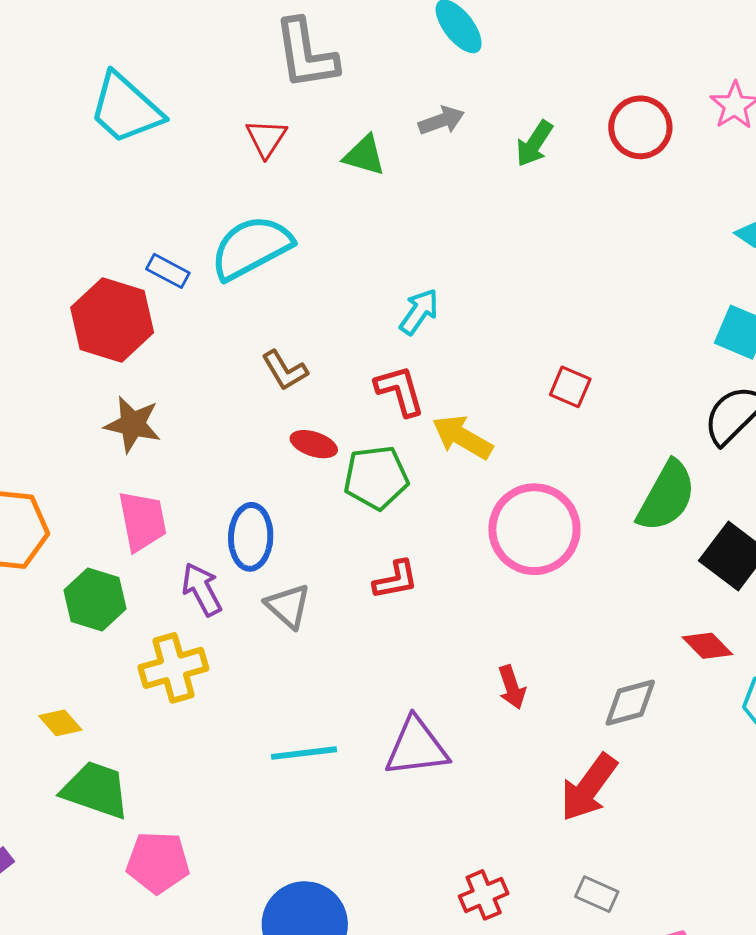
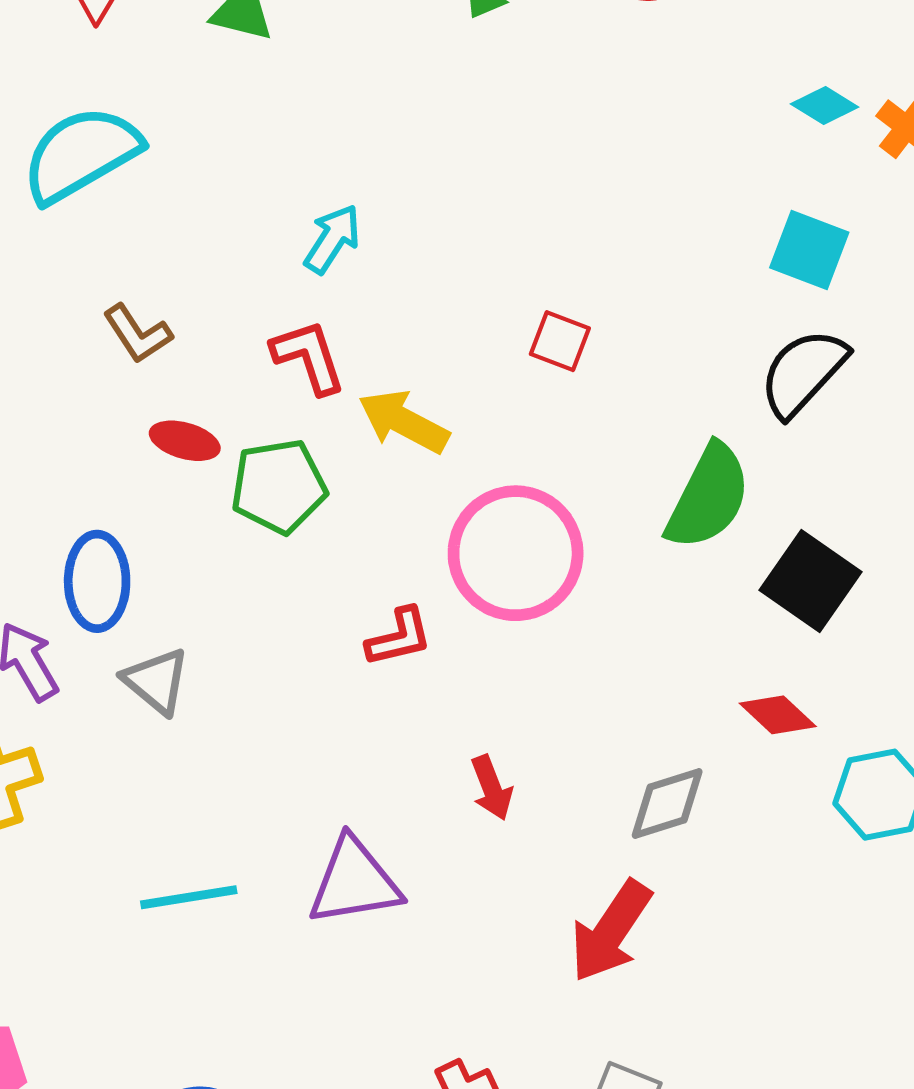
red L-shape: (396, 580) -> (399, 637), moved

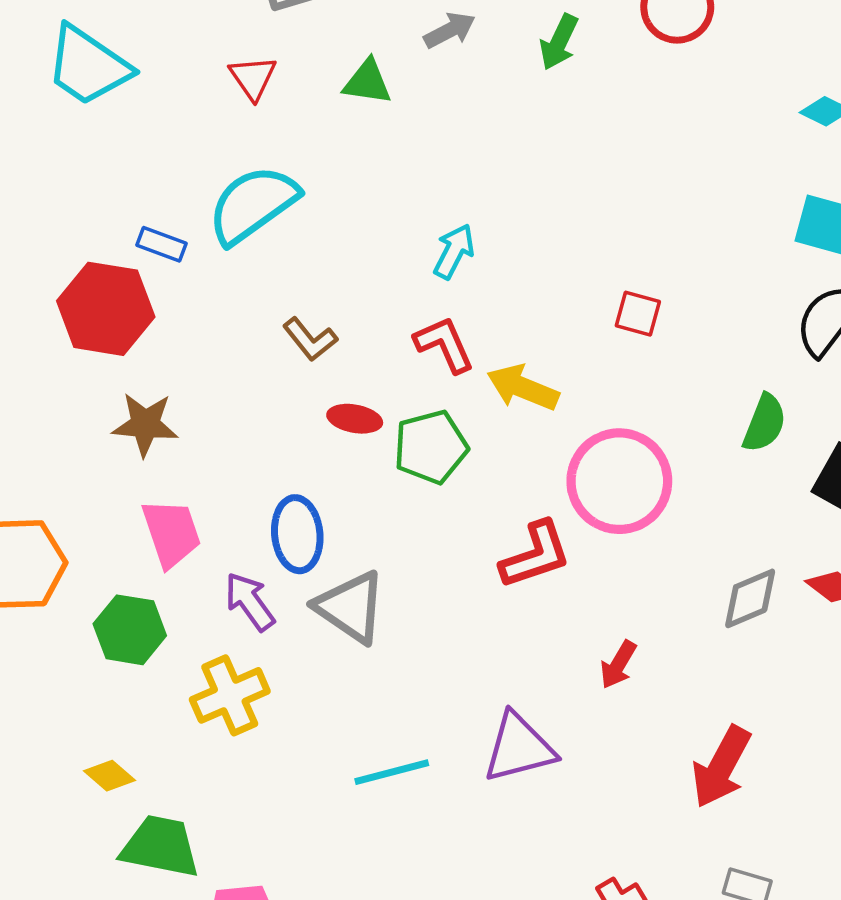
green semicircle: (708, 497) -> (765, 423), size x0.7
red L-shape: (399, 637) -> (535, 555), size x1.4
gray triangle: (156, 681) -> (351, 607), size x1.4
red arrow: (492, 788) -> (618, 665), turned 57
gray diamond: (667, 803) -> (750, 598), moved

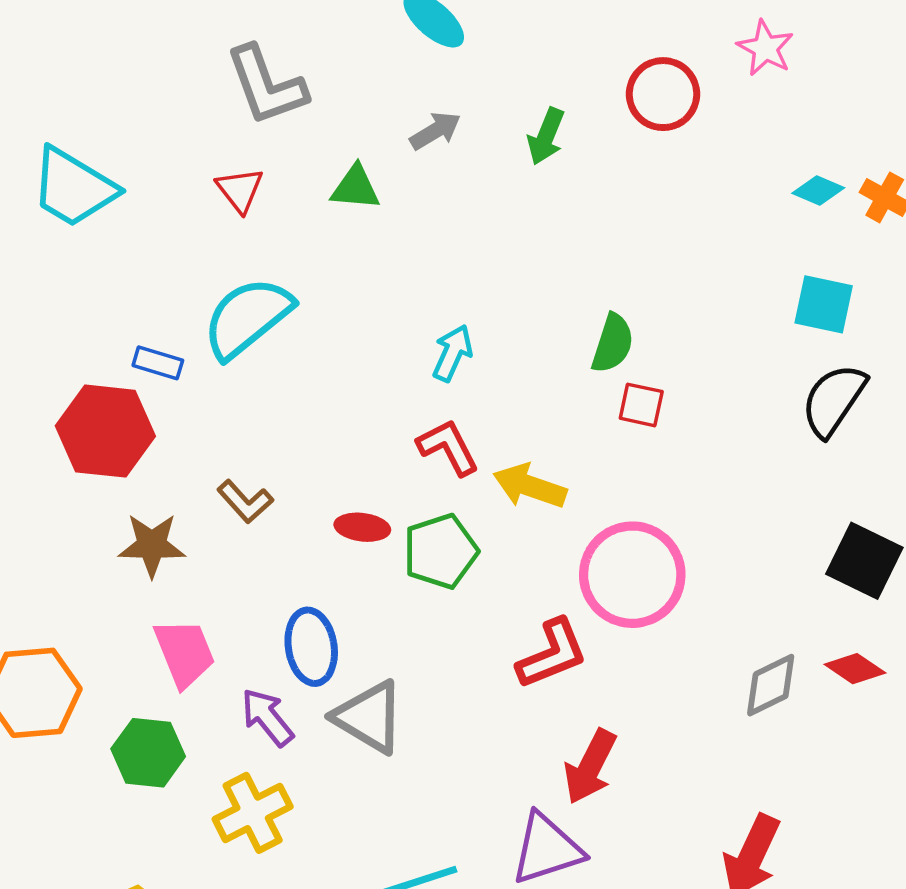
brown L-shape: (310, 339) -> (245, 502), moved
green semicircle: (765, 423) -> (613, 343), moved
red arrow: (618, 665) -> (590, 767), moved, size x1.5

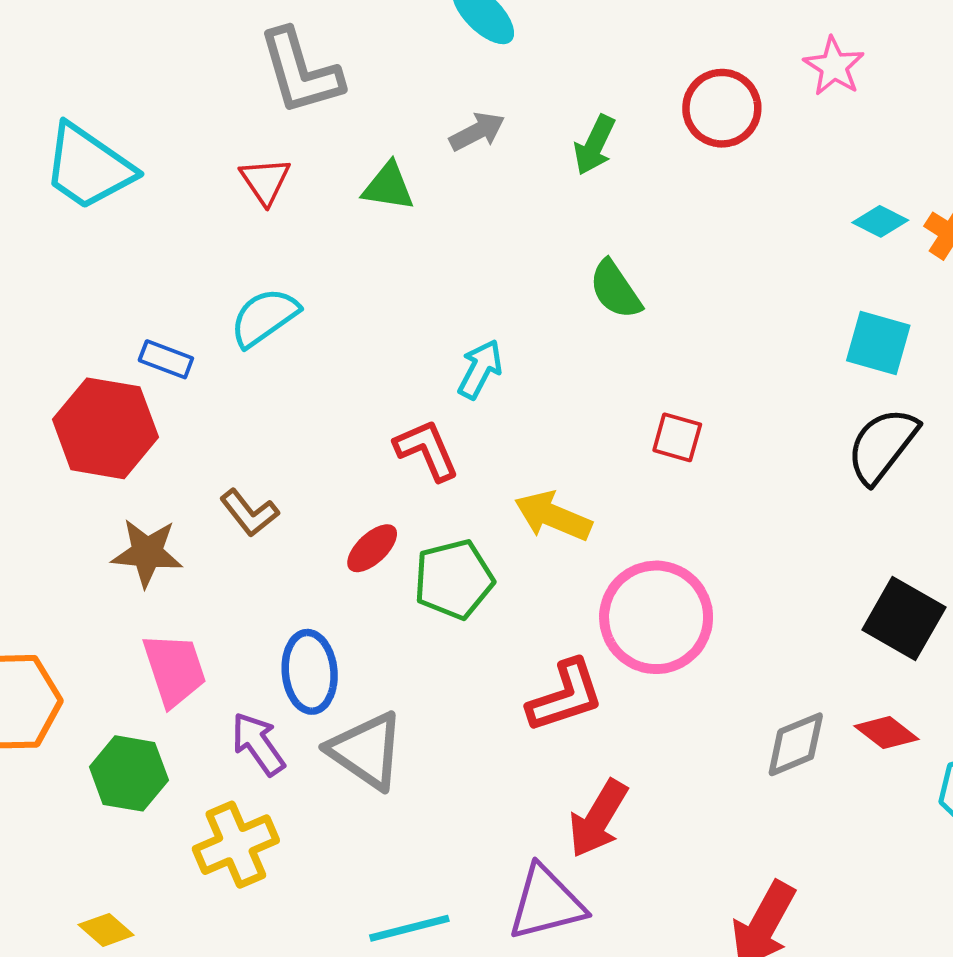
cyan semicircle: (247, 317) -> (264, 317), size x0.7
green semicircle: (613, 343) -> (615, 290), moved, turned 124
red L-shape: (448, 447) -> (427, 450), moved
red ellipse: (362, 527) -> (372, 548), turned -54

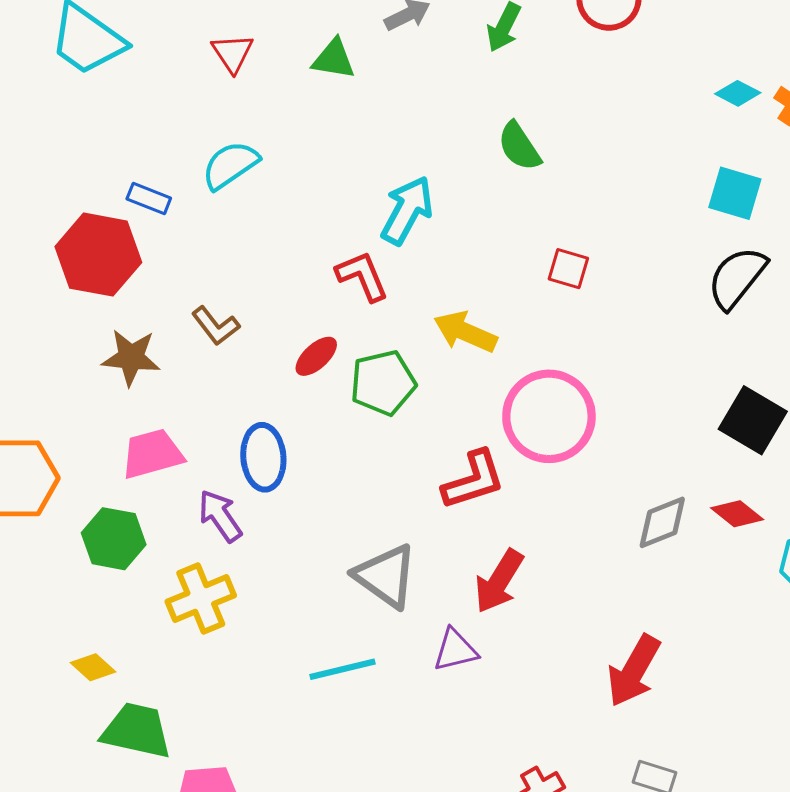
cyan arrow: (480, 369) -> (407, 210), size x1.4
pink trapezoid: (174, 670) -> (152, 454), turned -88
gray triangle: (366, 751) -> (386, 576), moved
purple triangle: (546, 903) -> (455, 650), size x0.7

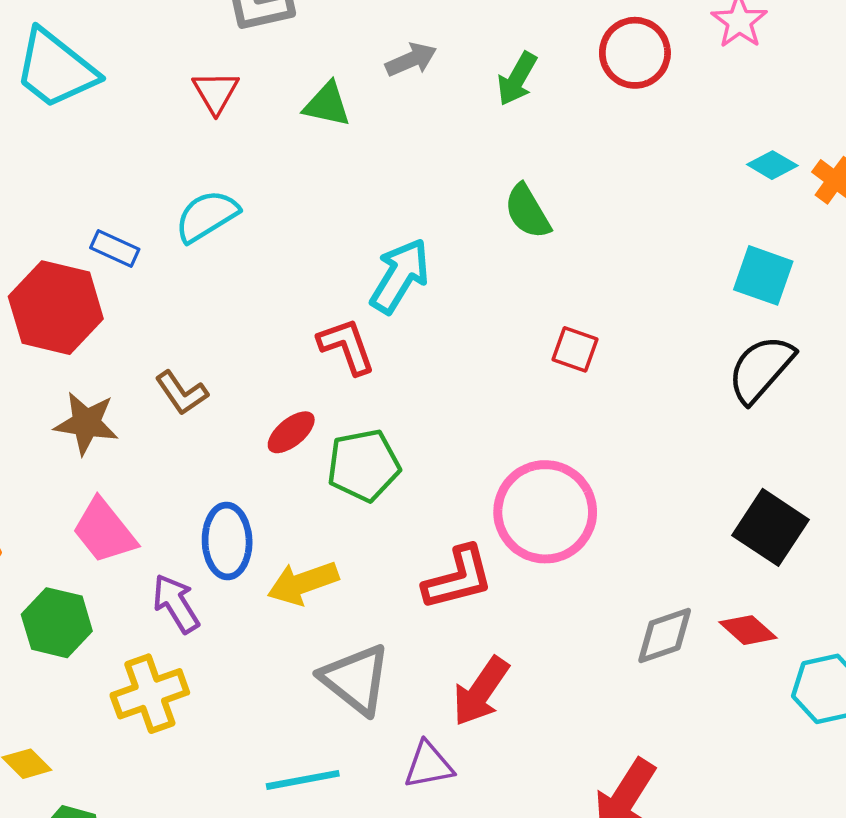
yellow arrow: (465, 332) -> (303, 583), moved, turned -46
pink trapezoid: (152, 454) -> (104, 531), turned -116

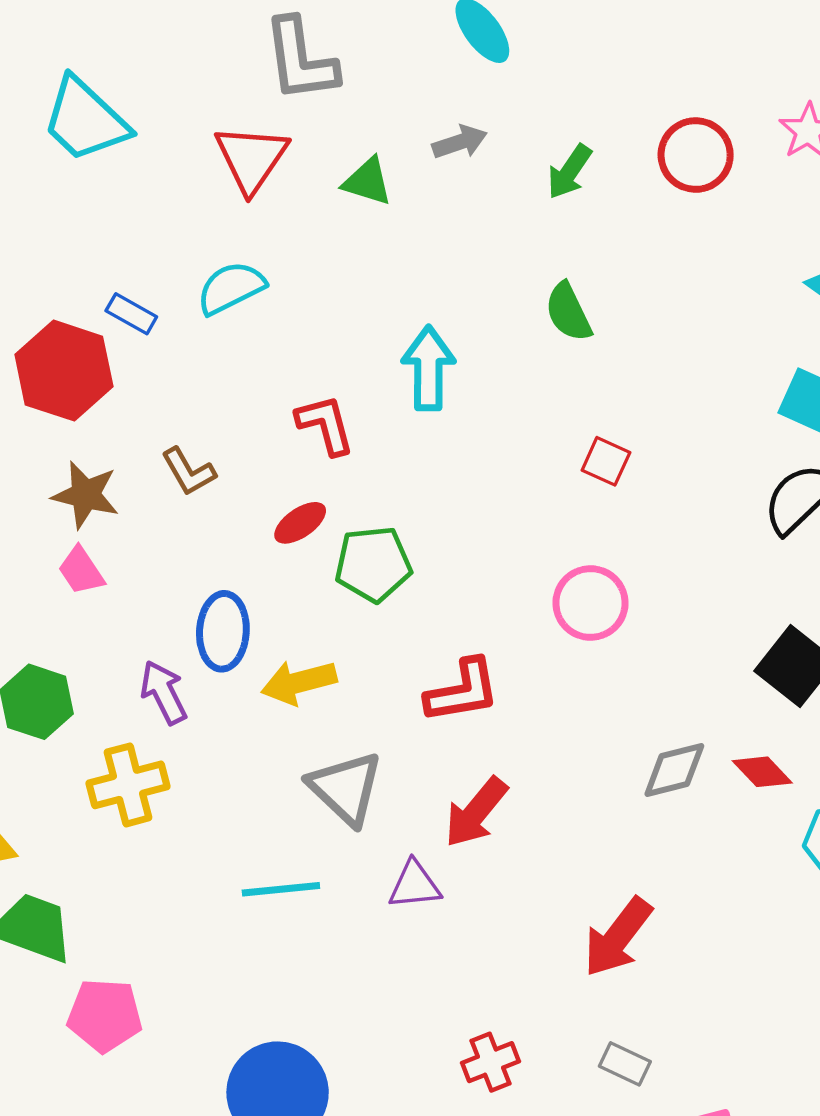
red triangle: (216, 92) -> (251, 159), size x1.5
cyan arrow: (400, 276) -> (428, 368), turned -36
red L-shape: (347, 346) -> (325, 425), moved
pink circle: (545, 512) -> (590, 603), moved, size x0.7
pink trapezoid: (104, 531) -> (81, 571), moved, size x0.7

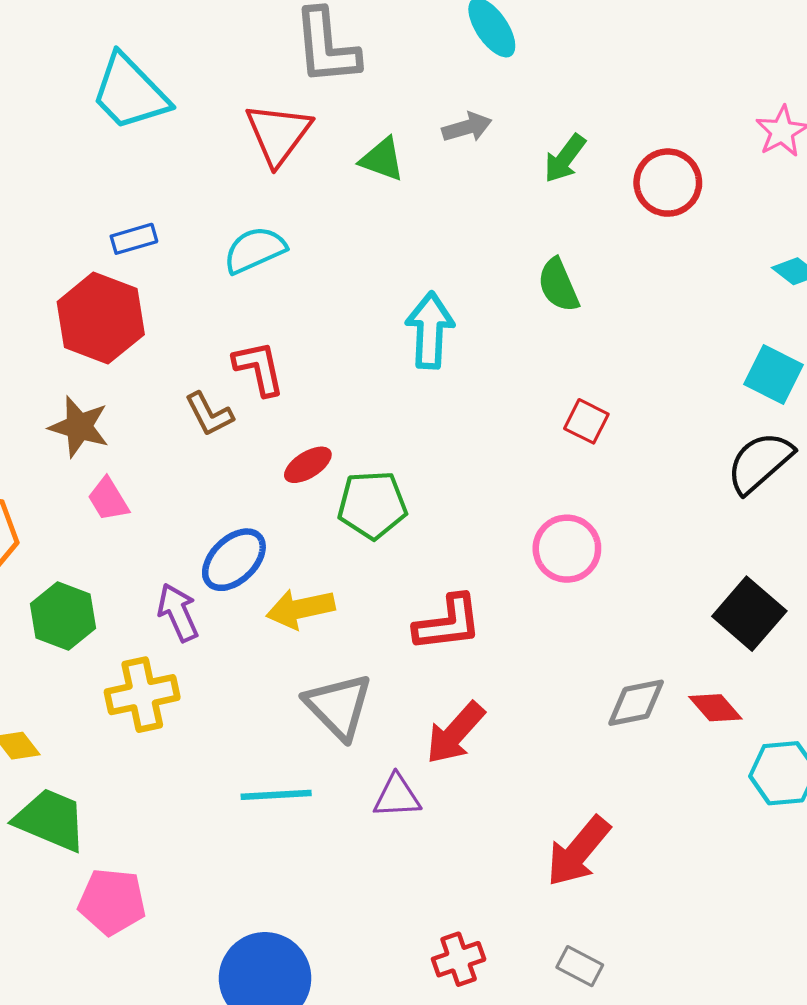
red circle: (696, 155) -> (668, 183), moved
blue rectangle: (131, 314) -> (134, 239), moved, turned -48
red L-shape: (325, 425) -> (259, 368), moved
brown star: (86, 495) -> (79, 427), moved
blue ellipse: (223, 631) -> (234, 560), turned 40

